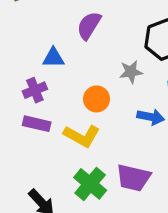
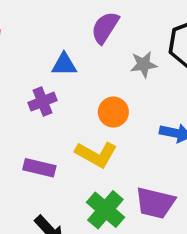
gray star: (131, 72) -> (144, 64), moved
purple rectangle: (37, 124) -> (39, 168), moved

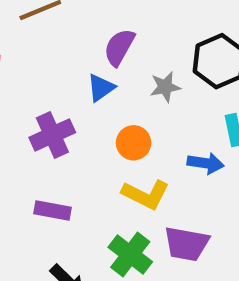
blue triangle: (64, 65) -> (101, 88), moved, turned -32
purple cross: (43, 102) -> (52, 135), size x1.4
yellow L-shape: (96, 154) -> (146, 194), moved

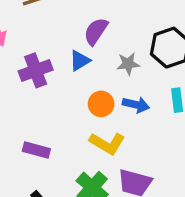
purple cross: (52, 135) -> (36, 70), moved
blue arrow: (205, 163) -> (136, 105), moved

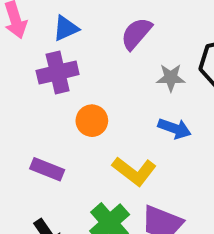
blue triangle: (80, 61) -> (66, 28), moved
orange circle: (101, 104) -> (92, 121), moved

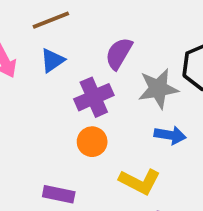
purple cross: (58, 73) -> (94, 97), moved
gray star: (171, 78) -> (158, 89), size x1.5

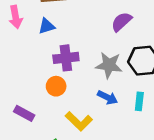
purple semicircle: (119, 53) -> (121, 22), moved

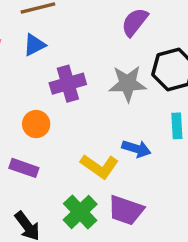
orange circle: (56, 86) -> (36, 124), moved
blue arrow: (107, 97) -> (136, 149), moved

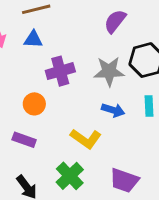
blue triangle: (34, 45) -> (33, 39), turned 30
blue arrow: (136, 149) -> (113, 110), moved
purple trapezoid: (126, 210) -> (124, 180), moved

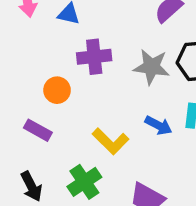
blue arrow: (113, 110) -> (158, 125), moved

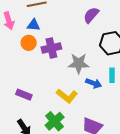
gray star: (151, 67) -> (79, 63), moved
orange circle: (57, 90) -> (29, 43), moved

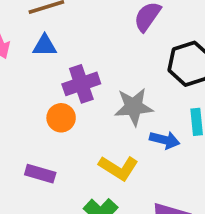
orange circle: (29, 43) -> (61, 118), moved

